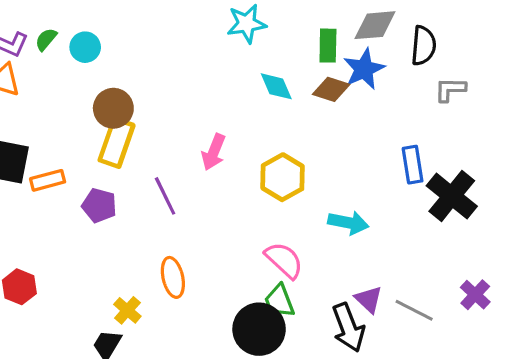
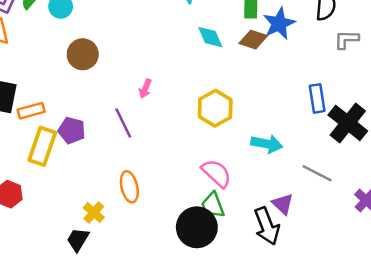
yellow rectangle: (116, 143) -> (42, 146), moved
pink arrow: (214, 152) -> (145, 89), moved, size x0.7
gray line: (414, 310) -> (317, 173), moved

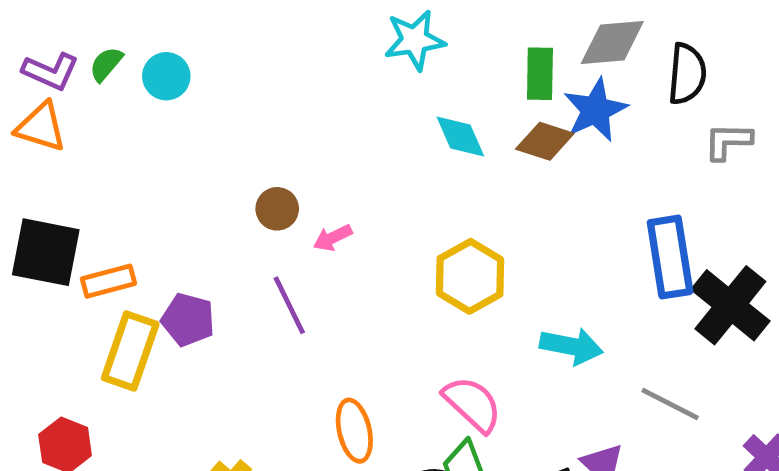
brown circle: (83, 54) -> (277, 209), moved, size x0.7
pink arrow: (145, 89) -> (333, 238), turned 42
blue rectangle: (317, 98) -> (670, 257), size x1.4
orange ellipse: (129, 187) -> (354, 431), moved

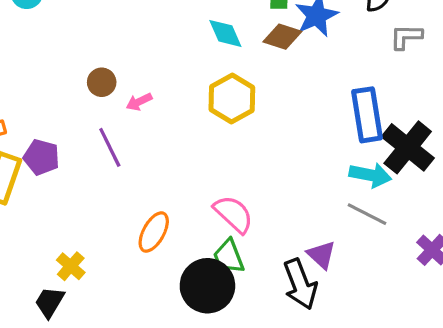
yellow hexagon: (470, 276) -> (232, 99), moved
cyan arrow: (571, 346) -> (370, 175), moved
orange ellipse: (354, 431) -> (154, 232), turned 42

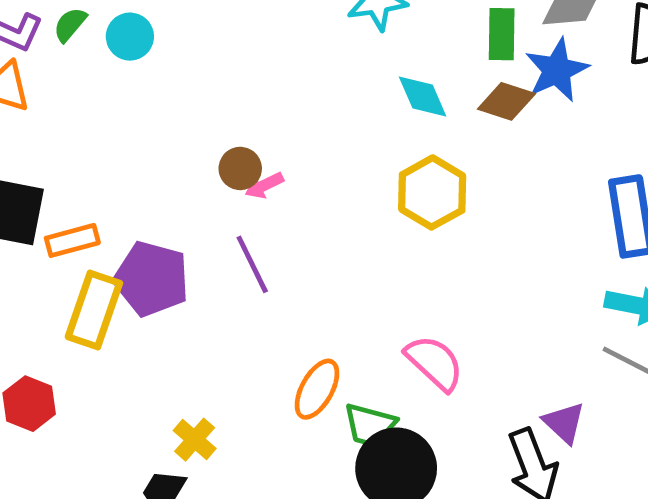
pink arrow: (139, 102) -> (264, 185), moved
purple pentagon: (41, 157) -> (151, 279), size x1.4
green trapezoid: (229, 256) -> (370, 425), moved, turned -54

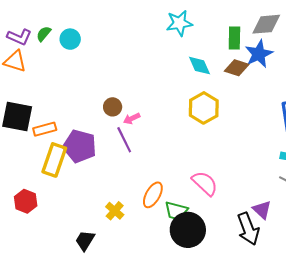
brown circle: (240, 168) -> (113, 107), moved
pink arrow: (264, 185) -> (132, 119), moved
yellow cross: (195, 440) -> (115, 211), moved

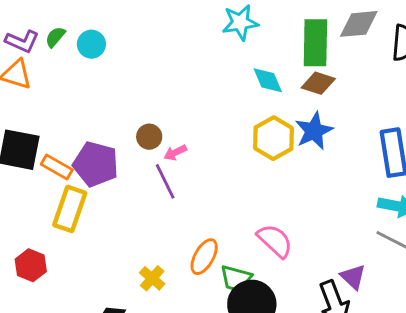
green rectangle: (234, 38) -> (315, 43), size x1.5
blue star: (259, 54) -> (314, 131), moved
orange rectangle: (45, 129) -> (57, 167), turned 45
purple pentagon: (80, 146) -> (96, 164), moved

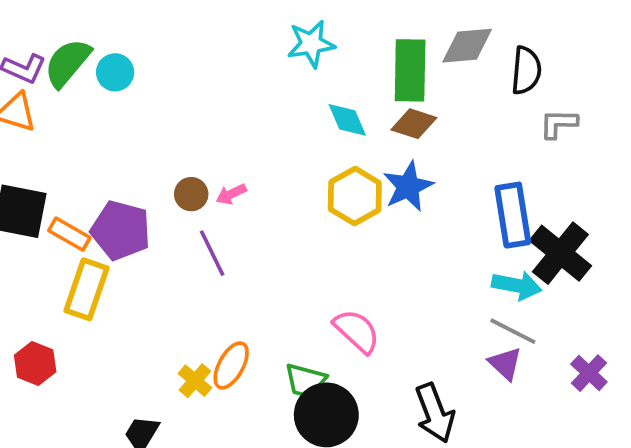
green semicircle: (55, 37) -> (67, 63), size x1.8
pink arrow: (175, 153) -> (231, 194), moved
orange ellipse: (204, 257) -> (231, 365), moved
purple triangle: (353, 277) -> (505, 364), moved

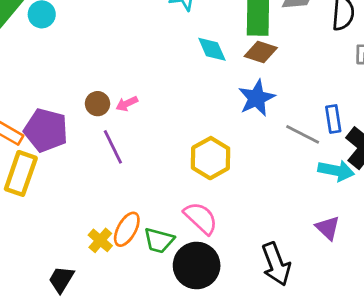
yellow hexagon: (355, 196) -> (211, 158), moved
blue rectangle: (513, 215) -> (333, 119), size x0.6
pink semicircle: (357, 331) -> (201, 218), moved
gray line: (513, 331) -> (303, 134), moved
green trapezoid: (305, 381) -> (159, 240), moved

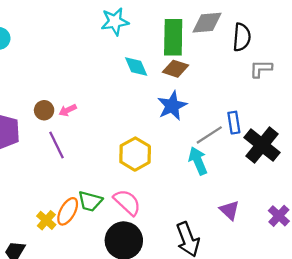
gray line: (303, 134) -> (209, 135), turned -60
cyan arrow: (336, 171) -> (198, 161), moved, turned -124
green trapezoid: (159, 240) -> (90, 201), moved

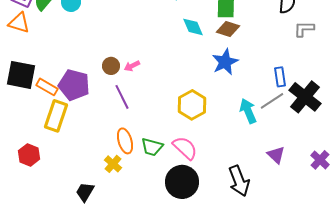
gray line: (209, 135) -> (272, 101), moved
orange ellipse: (68, 211) -> (125, 141), moved, turned -45

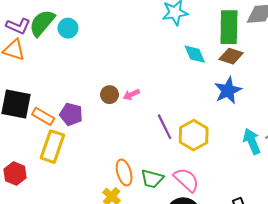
purple pentagon: (74, 85) -> (71, 114), size x0.7
purple line: (122, 97) -> (165, 127), moved
red hexagon: (29, 155) -> (15, 174), moved

